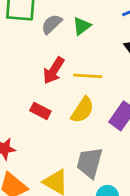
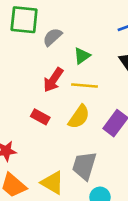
green triangle: (82, 26) -> (82, 56), moved

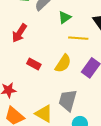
red arrow: (53, 80) -> (19, 33), moved
yellow line: (85, 86) -> (78, 38), moved

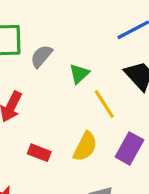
yellow line: (78, 38) -> (104, 104), turned 60

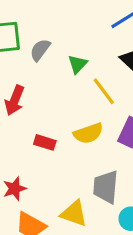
yellow semicircle: (85, 147) -> (88, 133), turned 48

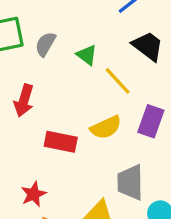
green triangle: (78, 64) -> (87, 55), turned -30
red rectangle: (45, 142) -> (61, 142), size x1.4

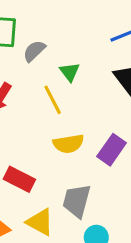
yellow line: (118, 81) -> (53, 100), moved
red rectangle: (61, 142) -> (19, 179), moved

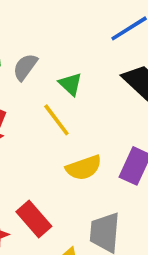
red rectangle: (19, 179) -> (34, 219), turned 32

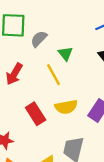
red rectangle: (34, 219) -> (36, 114), moved

